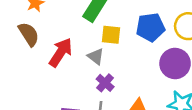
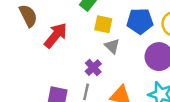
gray triangle: (96, 56) -> (112, 46), moved

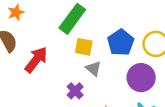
blue pentagon: (140, 21) -> (121, 42), turned -30

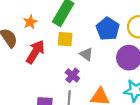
orange star: (16, 12) -> (30, 22), moved
yellow square: (84, 47) -> (65, 39), moved

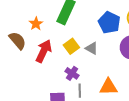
yellow square: (65, 39) -> (71, 46), moved, turned -35
purple cross: (72, 75) -> (72, 73), moved

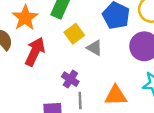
orange star: (36, 24) -> (25, 18), size x1.5
yellow square: (71, 46) -> (74, 34), moved

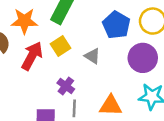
orange star: (25, 18) -> (24, 21), turned 30
yellow square: (74, 34) -> (61, 46), moved

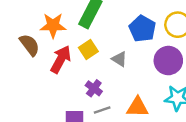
gray line: (74, 108) -> (102, 110), turned 70

